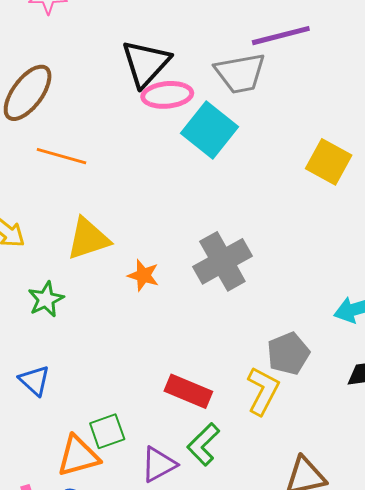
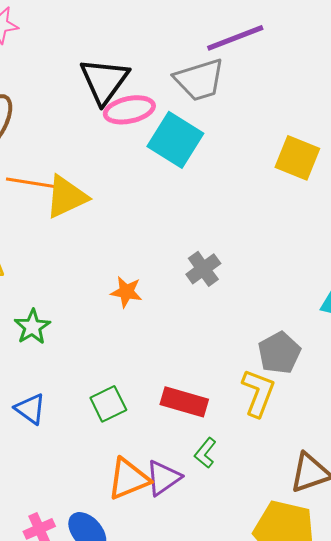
yellow triangle: (88, 239) -> (66, 197), moved
gray cross: (222, 261) -> (203, 269), size x0.6
green square: (107, 431) -> (108, 404), moved
green L-shape: (203, 444) -> (205, 453), size x0.7
orange triangle: (78, 456) -> (128, 479), moved

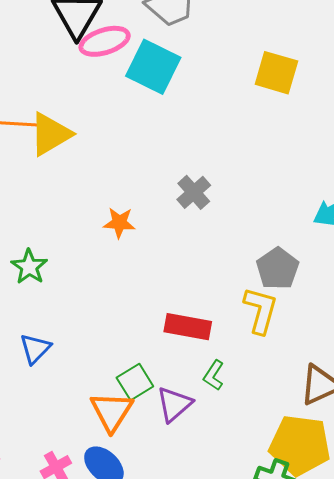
green square: (108, 404) -> (135, 382), moved
blue triangle: (30, 409) -> (35, 349), turned 44
orange triangle: (128, 479) -> (112, 411), moved, turned -30

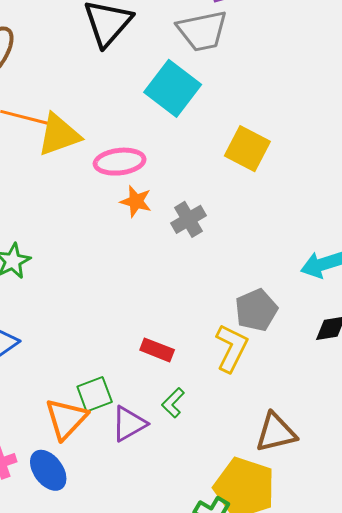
pink ellipse: (105, 41) -> (120, 162), moved
yellow square: (276, 73) -> (247, 149), moved
orange star: (119, 223) -> (136, 201), moved
red rectangle: (188, 327) -> (157, 350), size x0.7

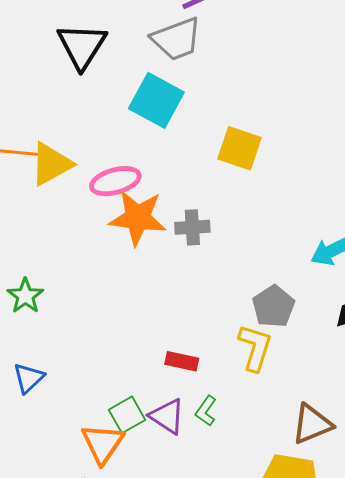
orange star: (136, 201) -> (138, 218), size x1.8
gray cross: (188, 219) -> (192, 227), turned 36
purple triangle: (129, 424) -> (167, 416), moved, turned -48

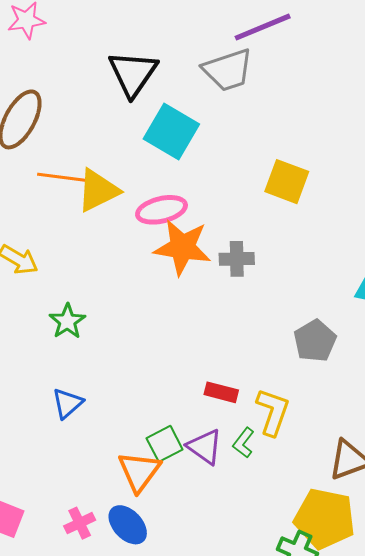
cyan square: (156, 100) -> (171, 132), moved
yellow L-shape: (255, 348) -> (273, 412), moved

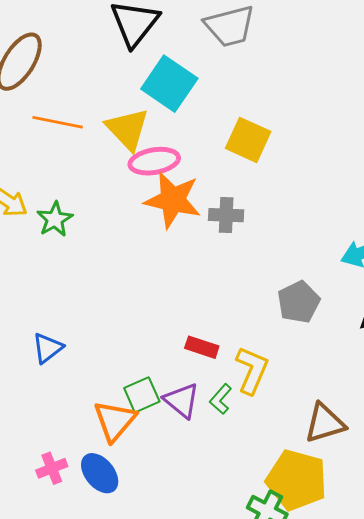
yellow square: (287, 182) -> (248, 140), moved
yellow triangle: (98, 190) -> (127, 129), moved, turned -51
green star: (67, 321) -> (55, 219), moved

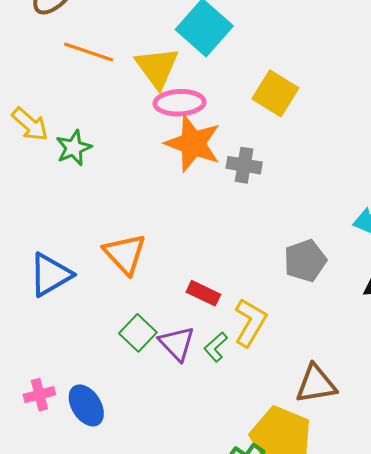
blue triangle: (48, 348) -> (50, 275), size x1.4
green square: (142, 395) -> (138, 333), turned -30
orange triangle: (115, 421) -> (125, 254), moved, turned -30

